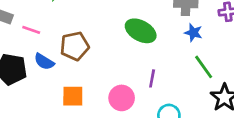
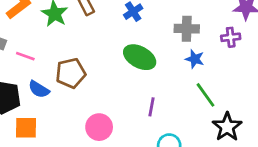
orange square: (73, 96) -> (26, 128), moved
pink circle: (122, 98) -> (99, 127), moved

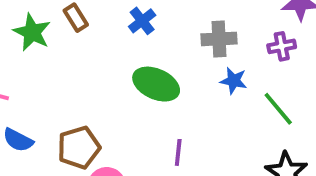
brown pentagon: (71, 73) -> (79, 148), moved
green line: (205, 95) -> (278, 109), moved

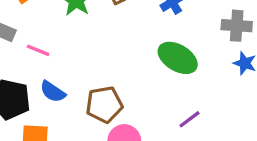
purple line: (178, 152) -> (189, 119), turned 40

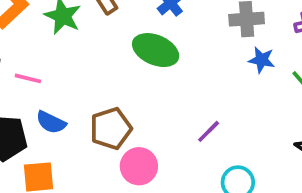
green ellipse: (178, 58) -> (156, 50), moved

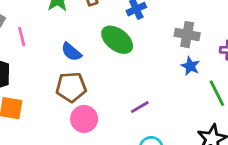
pink line: (28, 78) -> (22, 36), turned 48
blue semicircle: (51, 122) -> (71, 52), moved

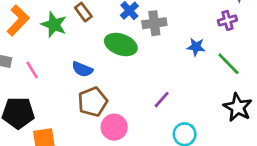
gray cross: (187, 35) -> (154, 23), moved

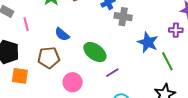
green ellipse: (121, 45) -> (95, 52), moved
blue star: (196, 47) -> (148, 42), size x1.5
brown pentagon: (93, 102) -> (49, 58), moved

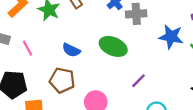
green ellipse: (95, 52) -> (113, 46), moved
brown pentagon: (49, 58) -> (62, 80), turned 30

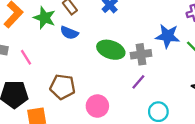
gray cross: (136, 14) -> (141, 54), moved
blue semicircle: (71, 50) -> (69, 33), moved

